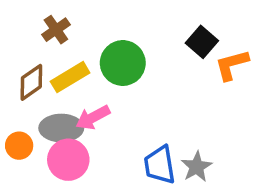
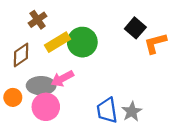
yellow rectangle: (70, 77) -> (58, 42), moved

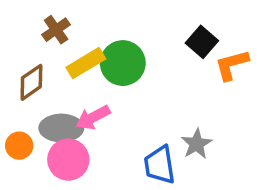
gray star: (132, 112) -> (197, 144), moved

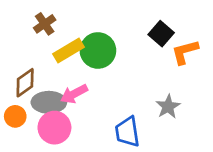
brown diamond: (31, 82) -> (25, 83), moved
gray star: (197, 144) -> (168, 107), moved

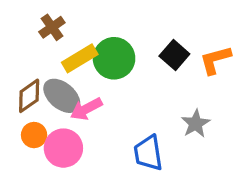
black square: (161, 34) -> (174, 55), moved
gray ellipse: (49, 102) -> (62, 96), moved, turned 40
orange circle: (15, 116) -> (34, 135), moved

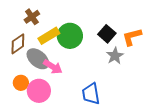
brown diamond: (29, 96) -> (18, 44), moved
pink arrow: (86, 109) -> (53, 67), turned -120
gray star: (196, 124) -> (115, 56), moved

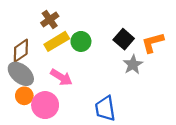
brown cross: (32, 17) -> (50, 19), moved
green circle: (70, 36) -> (81, 41), size x0.7
gray ellipse: (38, 59) -> (21, 74), moved

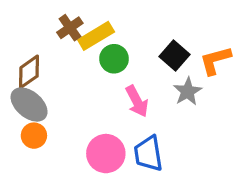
yellow rectangle: (57, 41) -> (96, 36), moved
pink arrow: (61, 77) -> (137, 101), moved, turned 30
pink circle: (45, 105) -> (106, 154), moved

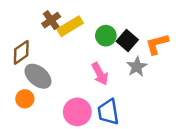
green circle: (114, 59) -> (106, 36), moved
gray ellipse: (29, 105) -> (38, 76), moved

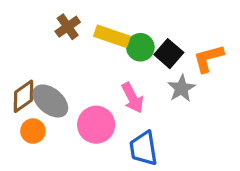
yellow rectangle: (70, 26) -> (112, 36), moved, turned 50
brown diamond: (21, 52) -> (23, 96), moved
pink circle: (77, 112) -> (96, 125), moved

